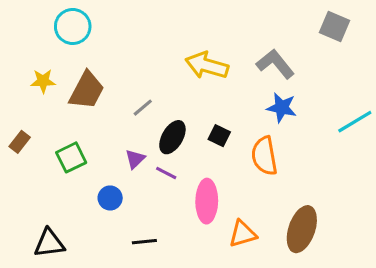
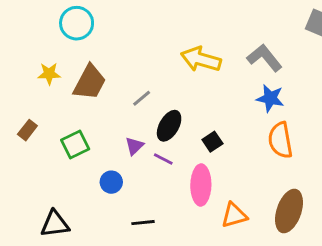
black square: (219, 136) -> (212, 142), moved, turned 30
orange semicircle: (264, 156) -> (280, 140), moved

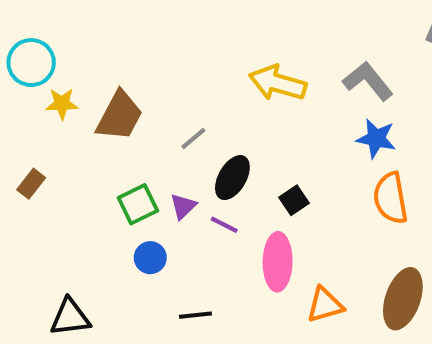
cyan circle: (77, 23) -> (31, 63), moved
green square: (75, 145) -> (138, 204), moved

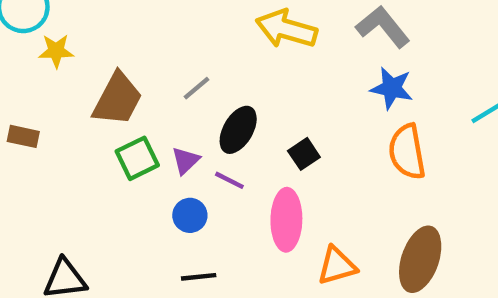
brown trapezoid: (119, 116) -> (118, 99), moved
brown rectangle: (31, 184) -> (23, 136), turned 64
blue circle: (150, 258) -> (190, 215), moved

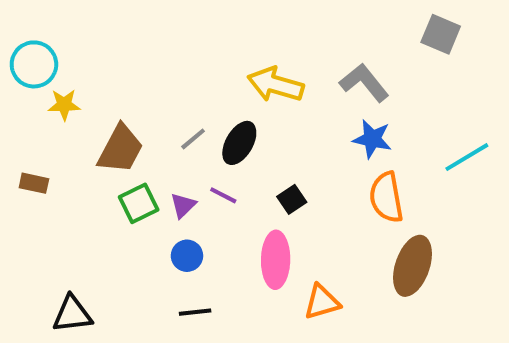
black ellipse: (238, 130) -> (239, 143), moved
purple line: (229, 180) -> (223, 195), moved
brown ellipse: (420, 259) -> (413, 266), moved

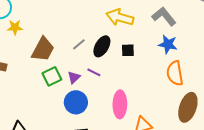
black square: (292, 199) -> (128, 50), moved, turned 32
blue circle: (187, 256) -> (76, 102), size x1.5

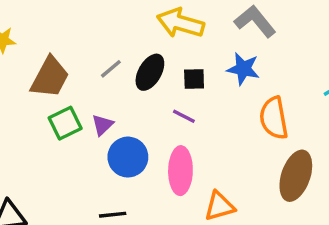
blue star: (168, 44) -> (243, 69), moved
purple line: (94, 72) -> (184, 116), moved
blue circle: (76, 102) -> (128, 157), moved

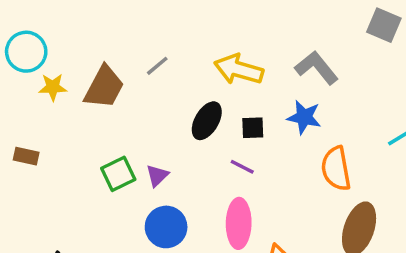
gray line: (111, 69) -> (157, 66), moved
brown trapezoid: (50, 77) -> (104, 87), moved
blue circle: (128, 157) -> (166, 227), moved

